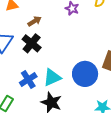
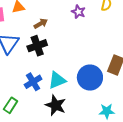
black cross: (32, 43) -> (37, 46), turned 30

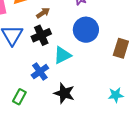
blue circle: (90, 78) -> (86, 30), moved
cyan triangle: (57, 80) -> (62, 55), moved

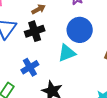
cyan triangle: (62, 55) -> (67, 53), moved

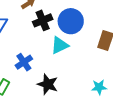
black cross: (35, 31) -> (43, 20), moved

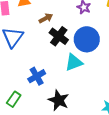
black cross: (43, 20) -> (59, 36), turned -36

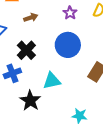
black cross: (59, 36) -> (26, 50), moved
cyan triangle: (74, 62) -> (52, 81), moved

